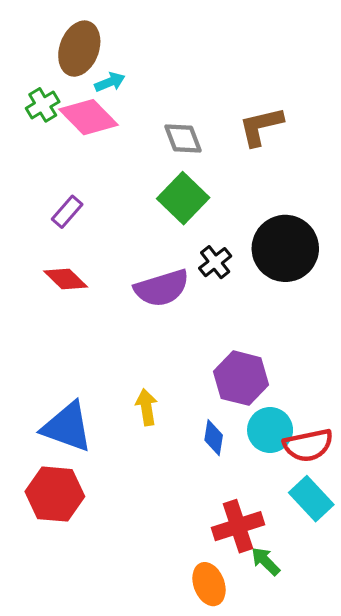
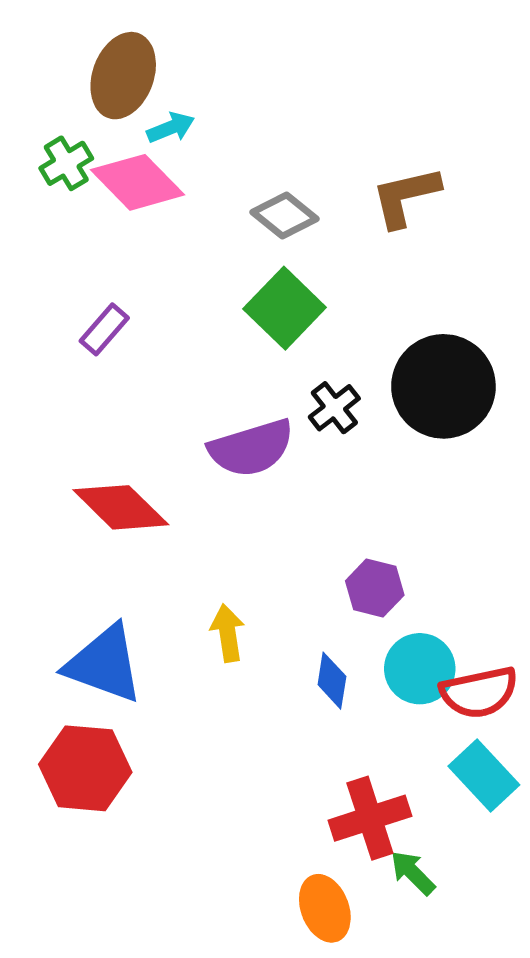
gray diamond: (183, 139) -> (285, 216), turned -30
red diamond: (66, 279) -> (121, 507), moved, size x1.4
purple hexagon: (241, 378) -> (375, 588), size x0.7

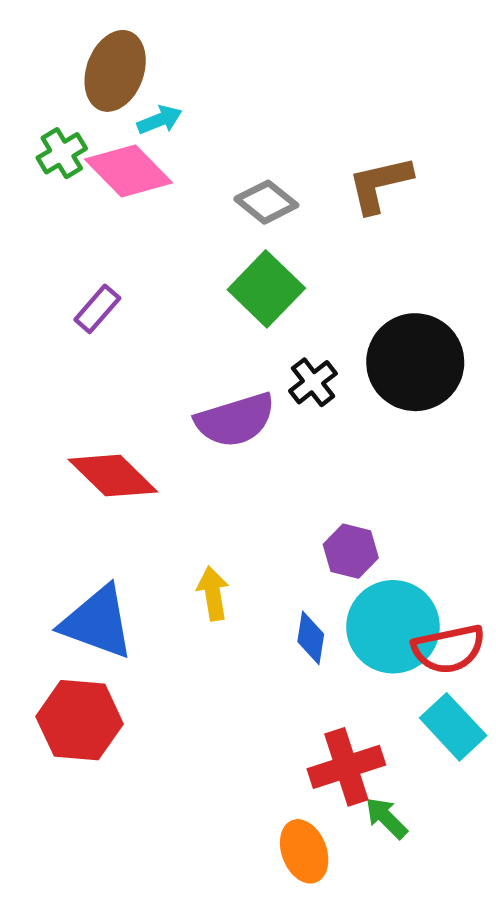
cyan circle: (420, 669) -> (393, 627), size x1.4

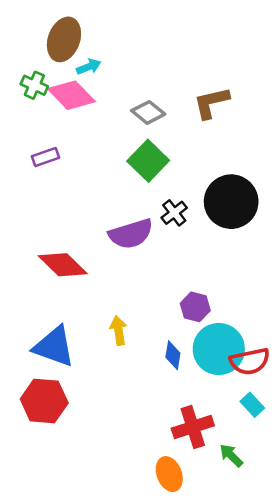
green cross: (62, 153) -> (34, 85), turned -35
purple rectangle: (97, 309) -> (45, 157), moved, turned 30
cyan rectangle: (453, 727) -> (252, 405), size x0.7
green arrow: (386, 818) -> (231, 455), moved

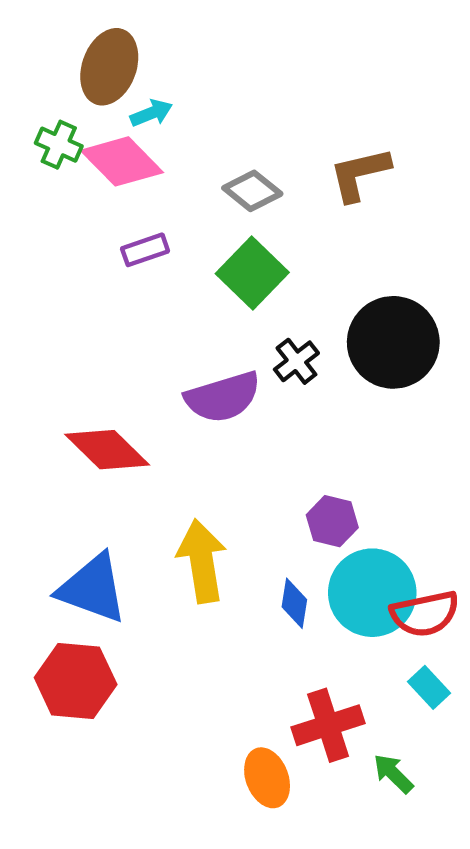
purple rectangle: (45, 157) -> (145, 250), moved
yellow arrow: (118, 330) -> (202, 561), size x1.6
orange ellipse: (169, 474) -> (267, 778), moved

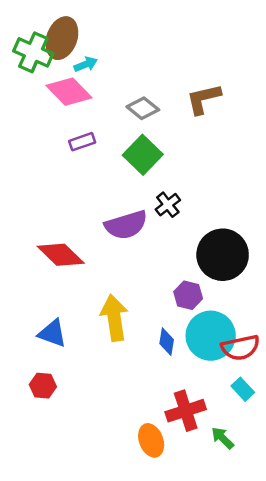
green cross: (59, 145) -> (33, 52), moved, size x1.5
black circle: (393, 342) -> (223, 255), moved
blue triangle: (92, 588) -> (52, 333), size x0.7
red hexagon: (76, 681) -> (43, 386), size x0.6

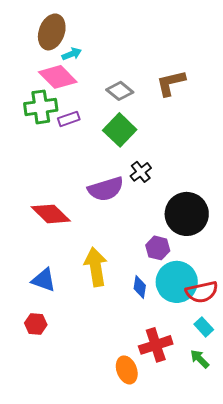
green cross: (33, 52) -> (41, 107), moved, turned -32
green arrow: (223, 438) -> (200, 359), moved

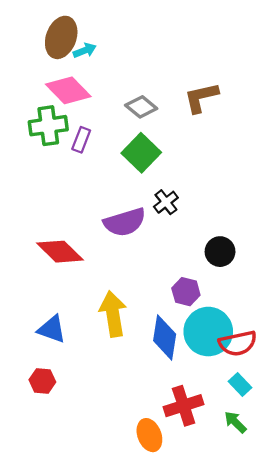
cyan arrow: (72, 54) -> (85, 50), moved
purple rectangle: (69, 119) -> (81, 140), turned -50
black circle: (187, 214) -> (220, 252), size x0.6
blue diamond: (140, 287) -> (165, 337), size x1.6

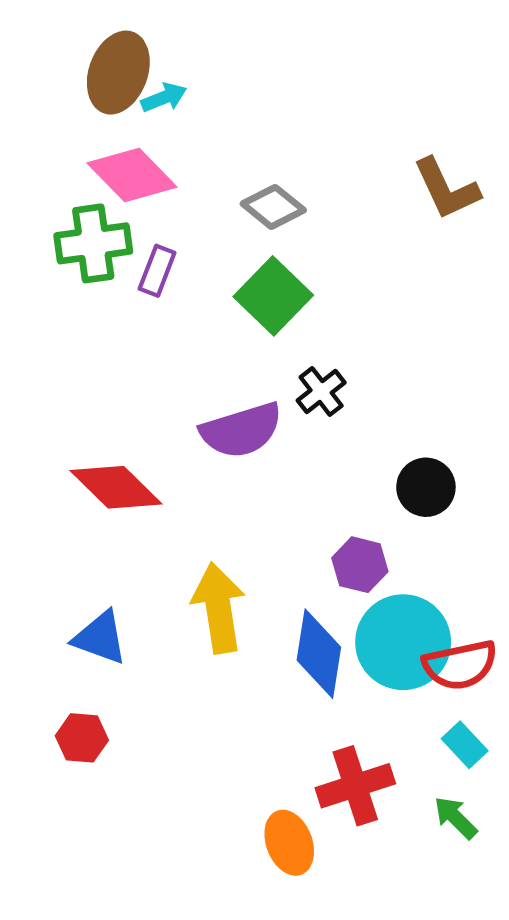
brown L-shape: (201, 97) -> (446, 189), moved, turned -102

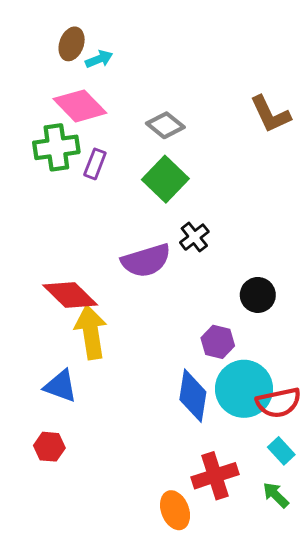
brown ellipse: (118, 73) -> (72, 44), size x0.7
yellow arrow: (219, 608) -> (91, 332), moved

